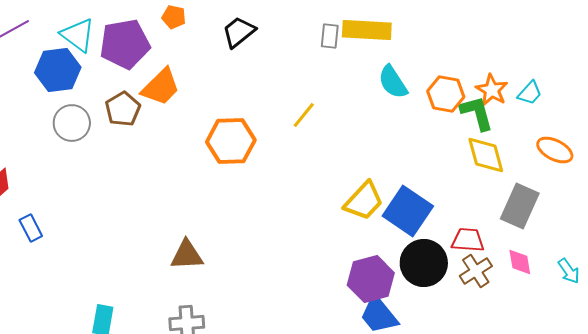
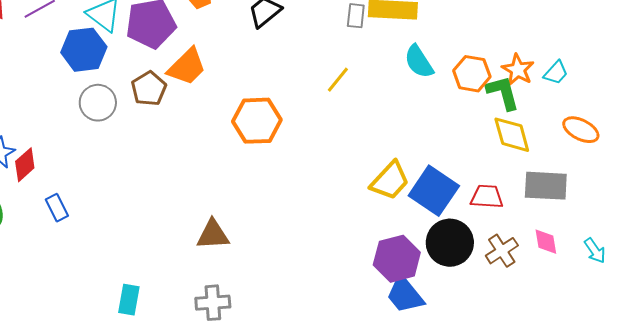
yellow line: (304, 115) -> (338, 80), moved
gray rectangle: (520, 206) -> (546, 186), turned 69
red trapezoid: (468, 240) -> (487, 197), moved

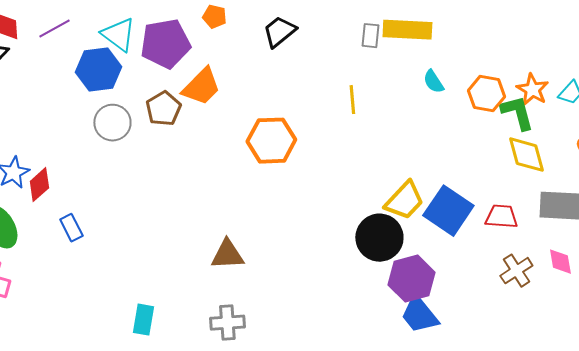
cyan semicircle: (419, 62) -> (433, 82), size x0.7
yellow line: (338, 80) -> (352, 100), turned -44
black circle: (450, 243) -> (379, 238), moved

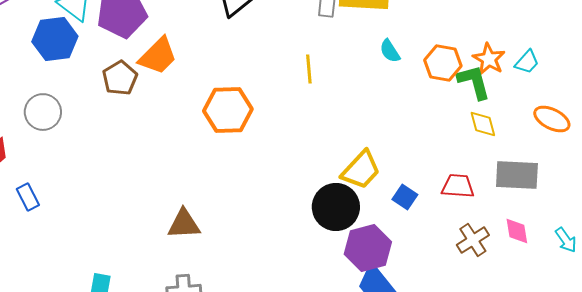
gray circle: (112, 123) -> (43, 112), moved
yellow diamond: (526, 155) -> (483, 124), size x0.7
blue square: (448, 211) -> (405, 197), moved, size x0.5

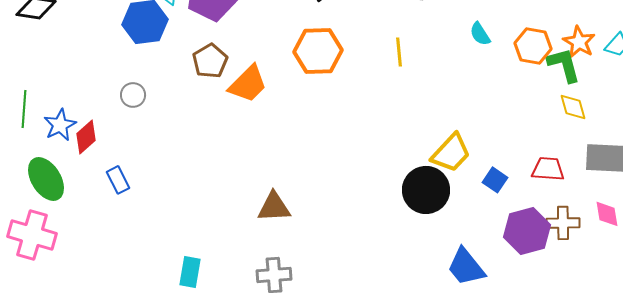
orange trapezoid: (158, 56) -> (248, 84), moved
orange hexagon: (228, 110) -> (318, 51), moved
gray circle: (43, 112) -> (133, 95), size x0.7
brown cross: (473, 240) -> (563, 223), turned 32
purple hexagon: (368, 248) -> (527, 231), moved

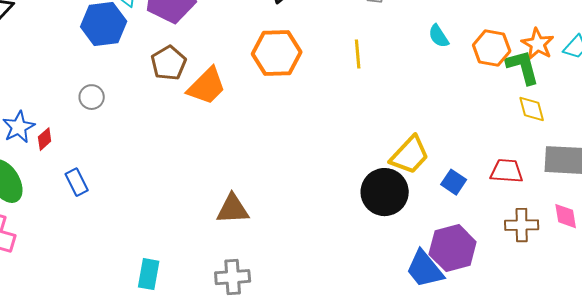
red diamond: (86, 137) -> (45, 139), size x0.7
purple hexagon: (527, 231) -> (453, 248), moved

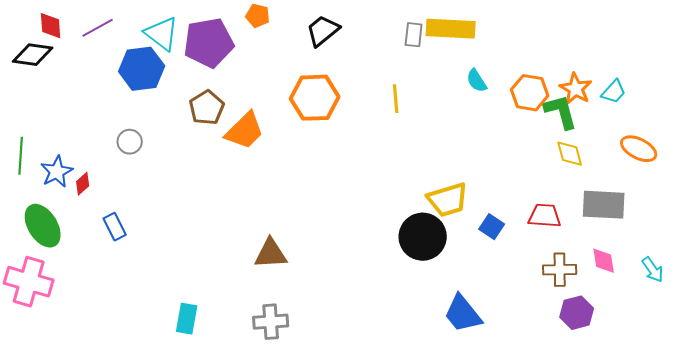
yellow trapezoid: (410, 155) -> (448, 200), turned 30
purple hexagon: (453, 248) -> (577, 313), moved, size x0.7

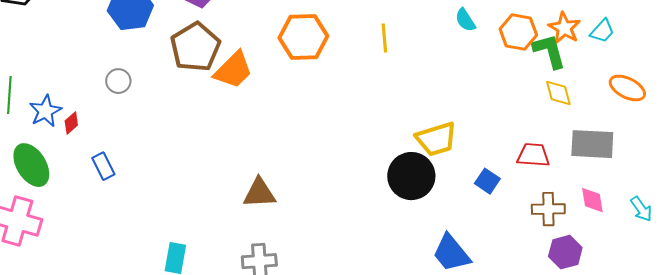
brown pentagon: (207, 108) -> (195, 47), size x1.4
blue square: (492, 227) -> (487, 181), moved

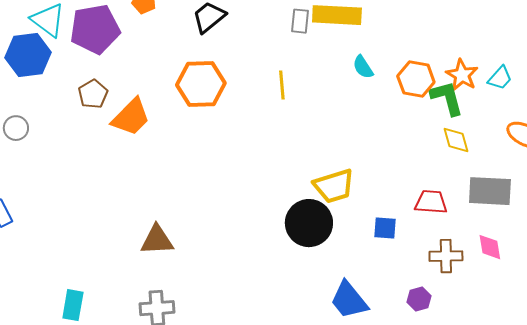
brown pentagon: (195, 47) -> (93, 94), size x0.6
blue square: (487, 181) -> (385, 228), turned -30
purple hexagon: (565, 252) -> (419, 299), moved, size x0.7

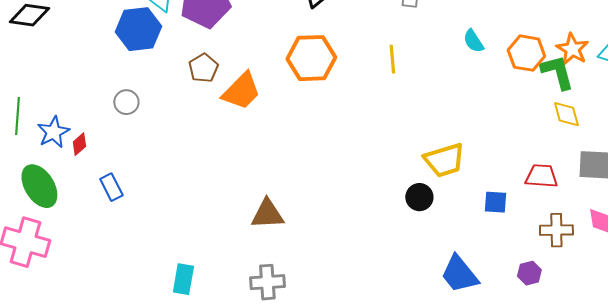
black circle: (309, 223) -> (419, 197), size x0.6

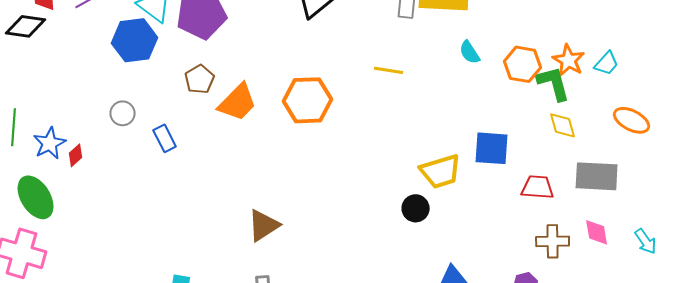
orange hexagon: (311, 58) -> (308, 100), moved
yellow line: (392, 59) -> (389, 70), turned -76
blue rectangle: (111, 187) -> (165, 138), moved
blue square: (495, 202) -> (492, 148), moved, size x1.5
brown triangle: (267, 214) -> (264, 225), turned -30

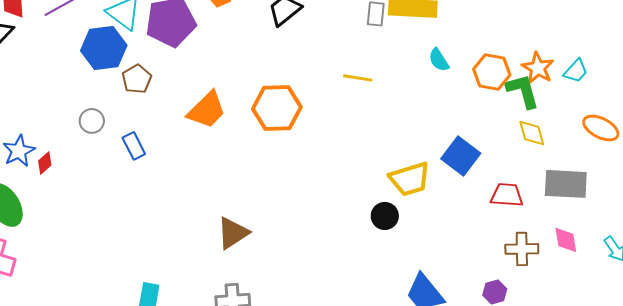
brown pentagon: (200, 79) -> (137, 79), moved
blue square: (492, 148) -> (461, 156), turned 33

